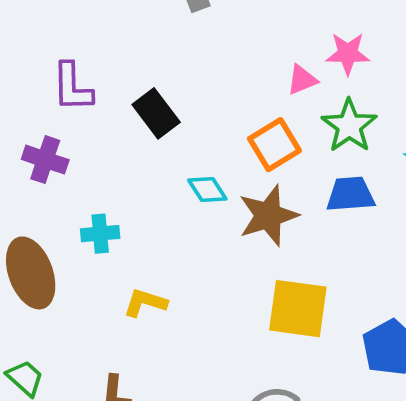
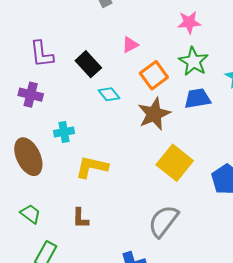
pink triangle: (302, 80) -> (130, 45), moved
cyan diamond: (207, 190) -> (109, 94), moved
yellow L-shape: (145, 303) -> (92, 167), size x1.4
yellow square: (298, 309) -> (175, 163), turned 36

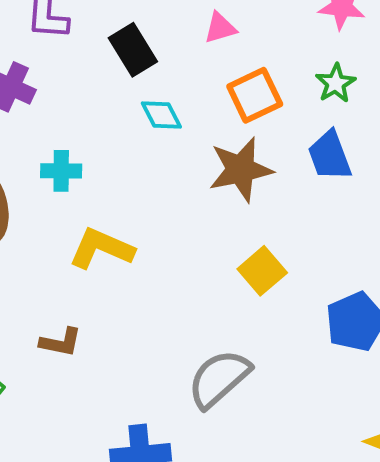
green star: (193, 61) -> (336, 83), size x0.7
blue trapezoid: (197, 98) -> (330, 156), turned -112
yellow square: (175, 163) -> (262, 271), size x0.7
brown L-shape: (80, 218) -> (61, 342), turned -90

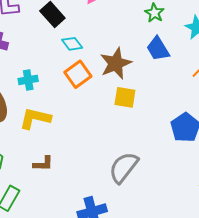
orange square: (255, 95) -> (78, 74), moved
yellow L-shape: (101, 248) -> (35, 118), moved
yellow square: (262, 271) -> (125, 97), moved, turned -30

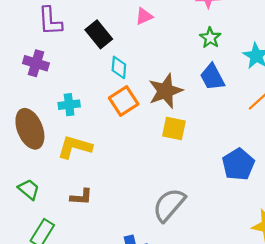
cyan diamond: (72, 44) -> (119, 67), turned 40

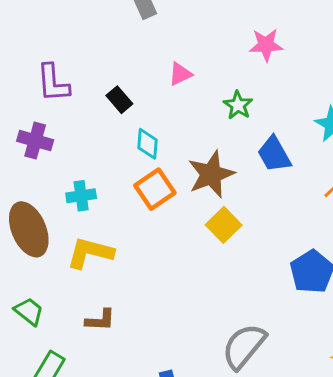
black rectangle: (99, 34) -> (119, 100), size x0.7
green star: (210, 38) -> (238, 105), moved
yellow square: (174, 129) -> (224, 225), turned 35
gray semicircle: (169, 205) -> (244, 346), moved

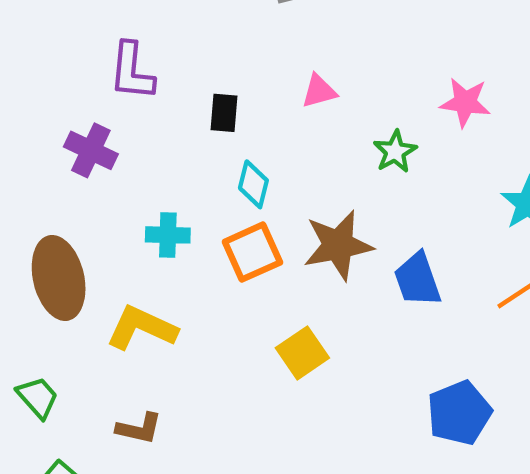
pink star: (266, 45) -> (465, 102), moved
black rectangle: (119, 100) -> (224, 113), turned 35
blue trapezoid: (274, 154) -> (417, 280), moved
cyan cross: (81, 196) -> (168, 235), moved
yellow square: (224, 225) -> (302, 353), moved

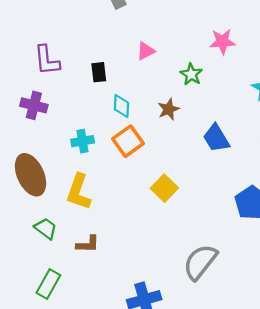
brown star: (338, 245) -> (169, 109), moved, size x0.6
yellow L-shape: (142, 328) -> (79, 192), turned -84
green trapezoid: (38, 397) -> (46, 228), moved

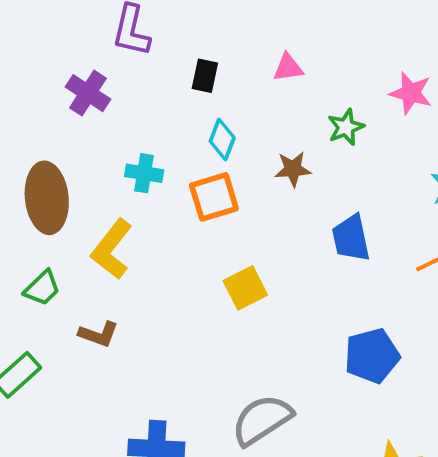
green trapezoid: (46, 228) -> (42, 288), turned 80

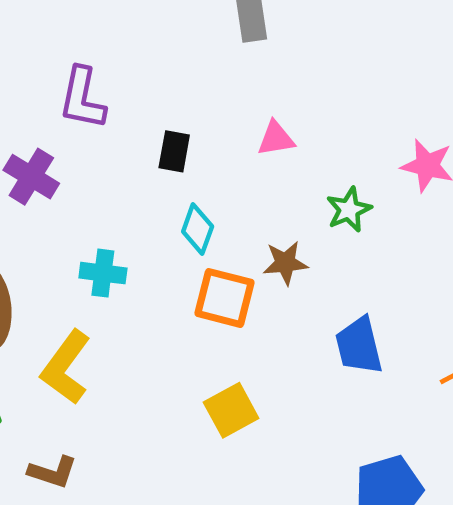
orange square: (214, 197) -> (224, 298), moved, turned 33

